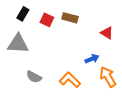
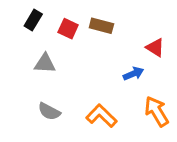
gray triangle: (18, 44) -> (45, 63), moved, size x0.7
blue arrow: (92, 59) -> (133, 74), moved

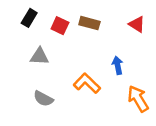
red triangle: (155, 48) -> (137, 24), moved
blue arrow: (133, 74) -> (118, 65), turned -78
orange L-shape: (101, 116) -> (87, 83), moved

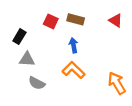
black rectangle: (29, 18) -> (19, 37), moved
gray triangle: (39, 56) -> (27, 59), moved
blue arrow: (118, 65) -> (73, 45), moved

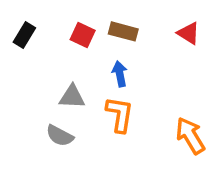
black rectangle: (19, 37) -> (24, 35), moved
gray triangle: (27, 59) -> (72, 97), moved
orange L-shape: (73, 70) -> (120, 114), turned 55

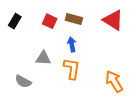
red triangle: (189, 33) -> (113, 20), size x1.5
gray semicircle: (60, 136) -> (23, 81), moved

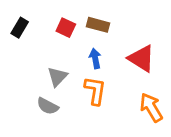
red triangle: (113, 20) -> (141, 58), moved
gray triangle: (43, 58) -> (57, 77), turned -49
gray semicircle: (23, 81) -> (48, 106), moved

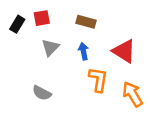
red square: (66, 28) -> (42, 18), moved, turned -35
gray triangle: (57, 77) -> (50, 48), moved
orange L-shape: (95, 91) -> (98, 79), moved

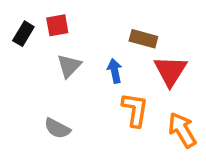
brown rectangle: (86, 22) -> (143, 39), moved
red triangle: (124, 51) -> (170, 71), turned 30

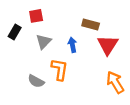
black rectangle: (23, 34) -> (15, 32), moved
orange L-shape: (135, 110) -> (60, 69), moved

